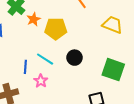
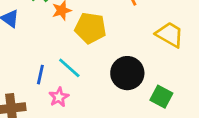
black circle: (75, 58) -> (127, 73), moved, size x1.5
green square: (113, 70) -> (161, 97), size x0.7

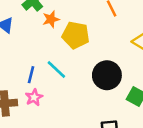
pink star: (59, 97) -> (34, 97), moved

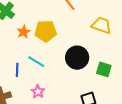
orange star: (51, 19) -> (24, 32), moved
pink star: (34, 97) -> (38, 92), moved

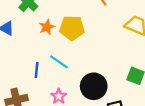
black circle: (77, 58) -> (94, 86), moved

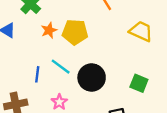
black circle: (94, 86) -> (92, 78), moved

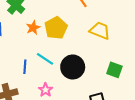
yellow trapezoid: (141, 31) -> (100, 31), moved
yellow pentagon: (75, 32) -> (56, 28), turned -30

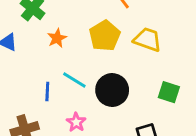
yellow pentagon: (56, 28) -> (105, 36), moved

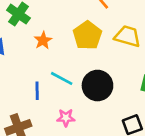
pink star: (76, 122) -> (66, 118), turned -30

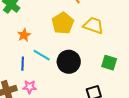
orange star: (43, 40) -> (24, 35), moved
pink star: (66, 118) -> (30, 87), moved

